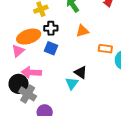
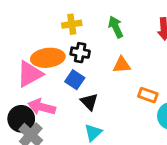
pink triangle: (18, 51) -> (30, 74), size x1.5
black triangle: (81, 72) -> (89, 102), moved

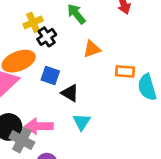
black cross: (80, 53) -> (47, 37), moved, turned -30
pink arrow: (42, 107) -> (39, 126), moved

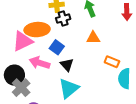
cyan triangle: (82, 122) -> (69, 88), size x1.5
pink arrow: (39, 126) -> (40, 63), moved

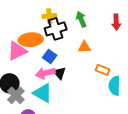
black cross: (63, 19) -> (56, 29), size x1.5
pink arrow: (40, 63) -> (45, 73), moved, turned -30
cyan triangle: (69, 88) -> (43, 93), moved, turned -50

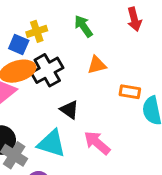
black cross: (56, 29) -> (47, 70), moved
blue square: (50, 56) -> (19, 45), moved
pink arrow: (45, 73) -> (97, 143), moved, turned 66

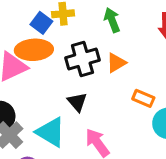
orange triangle: (97, 65) -> (116, 63), turned -30
black cross: (47, 70) -> (82, 59), moved

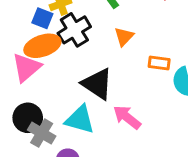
black cross: (82, 59) -> (74, 30), moved
black triangle: (77, 102) -> (97, 84), size x1.6

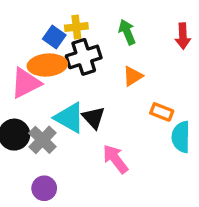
black triangle: (97, 84) -> (94, 118), size x0.7
cyan triangle: (80, 120) -> (69, 118), moved
gray cross: (42, 133) -> (42, 140), moved

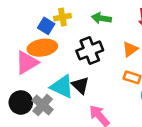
green arrow: (127, 32) -> (101, 18), turned -54
black cross: (84, 57) -> (90, 50), moved
orange triangle: (133, 76) -> (130, 49), moved

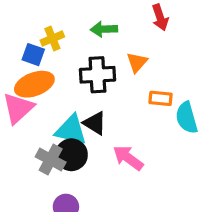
orange triangle: (130, 49) -> (137, 62), moved
black cross: (90, 50) -> (97, 75), turned 30
black circle: (21, 102) -> (71, 155), moved

